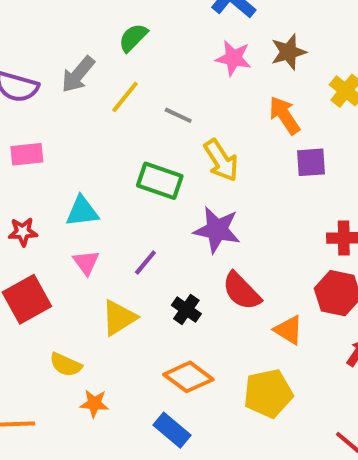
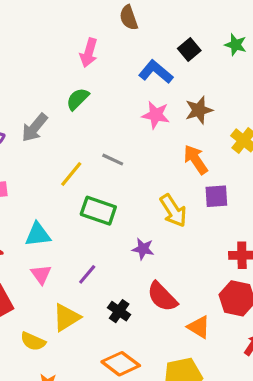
yellow line: (125, 97) -> (71, 174), moved
yellow arrow: (221, 160) -> (173, 211), moved
purple star: (217, 230) -> (143, 249), size x0.6
yellow semicircle: (66, 365) -> (33, 341), moved

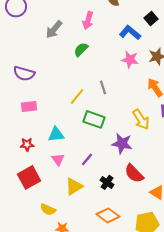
gray arrow: (35, 128) -> (54, 29), moved
gray line: (113, 160) -> (103, 87), turned 48
purple star: (143, 249) -> (122, 143), size x1.5
yellow semicircle: (33, 341) -> (48, 209), moved

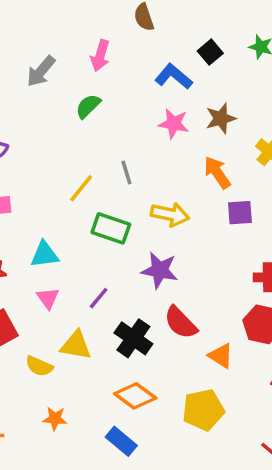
yellow arrow: (141, 119) -> (170, 214), moved, turned -45
black cross: (107, 182) -> (133, 338), size x1.5
yellow triangle: (74, 186) -> (76, 345), turned 42
yellow semicircle: (48, 209) -> (39, 366), moved

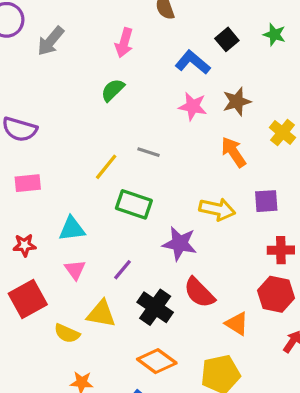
gray arrow: (41, 71) -> (51, 41), moved
gray line: (126, 173) -> (149, 152), turned -55
purple square: (240, 213) -> (266, 201), moved
yellow arrow: (170, 214) -> (217, 209), moved

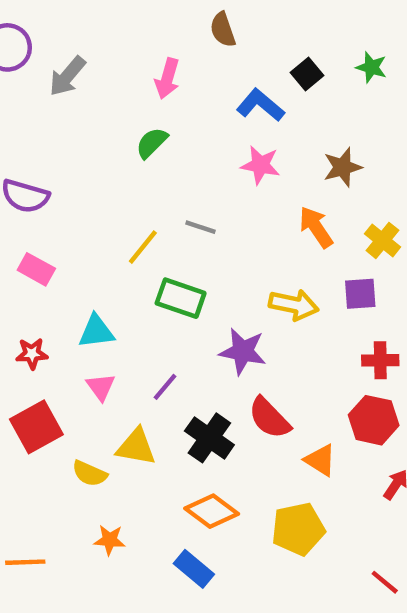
brown star: (237, 101) -> (343, 167), moved
yellow cross: (283, 133) -> (382, 240), moved
pink rectangle: (28, 183) -> (36, 269), turned 35

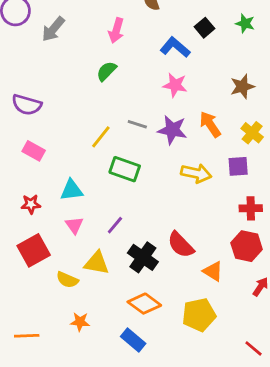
brown star: (343, 167) -> (242, 86), moved
purple star: (243, 351) -> (172, 130), moved

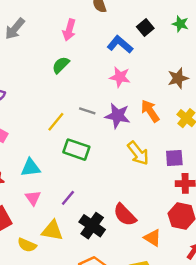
purple square: (238, 166) -> (174, 158), moved
yellow arrow: (196, 173) -> (138, 153), turned 40

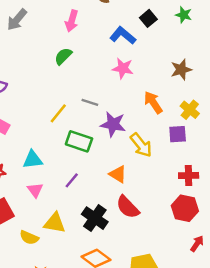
purple star: (118, 116) -> (113, 124), moved
purple square: (174, 158) -> (178, 134), moved
purple line: (68, 198) -> (72, 180), moved
orange triangle: (153, 238) -> (118, 174), moved

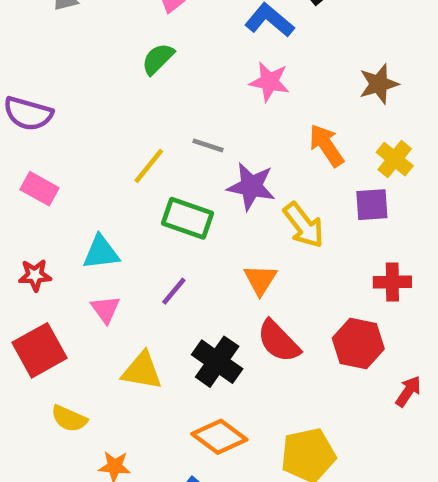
orange triangle: (118, 174) -> (260, 280), turned 30
red hexagon: (185, 208) -> (358, 344), moved
yellow semicircle: (29, 238) -> (69, 419), moved
red arrow: (197, 244) -> (408, 391), moved

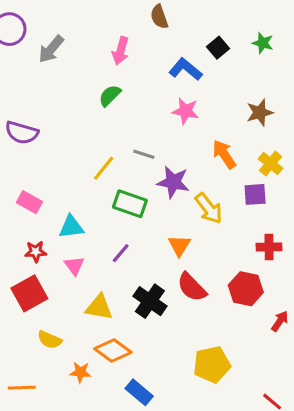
pink rectangle: (39, 189) -> (29, 202), moved
red star: (35, 275) -> (36, 252), moved
orange diamond: (219, 437) -> (113, 351), moved

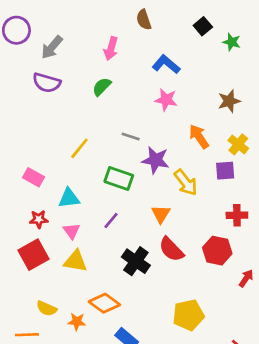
black square: (218, 48) -> (203, 26), moved
purple semicircle: (22, 133) -> (47, 83), moved
yellow line: (104, 168) -> (79, 148), moved
yellow triangle: (99, 307) -> (75, 261), moved
yellow semicircle: (50, 340) -> (47, 308), moved

